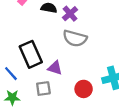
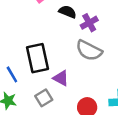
gray square: (43, 89) -> (44, 98), turned -35

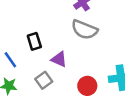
black rectangle: (38, 58) -> (34, 41), size x0.6

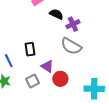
red circle: (87, 86) -> (60, 79), moved

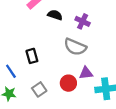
purple cross: (73, 24) -> (83, 21), moved, turned -32
purple triangle: (47, 66) -> (86, 73), moved, turned -32

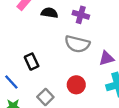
purple triangle: (86, 73) -> (106, 58), moved

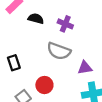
red circle: (76, 85) -> (44, 85), moved

